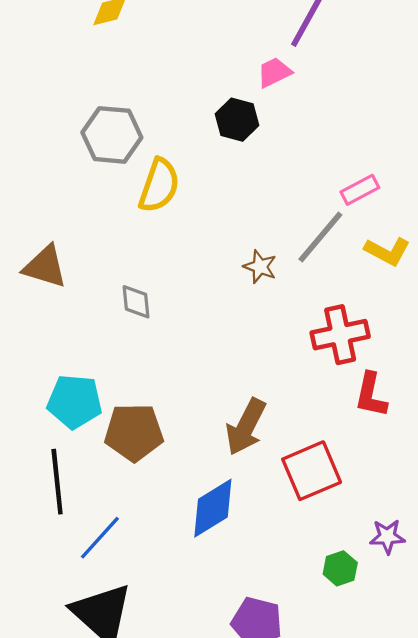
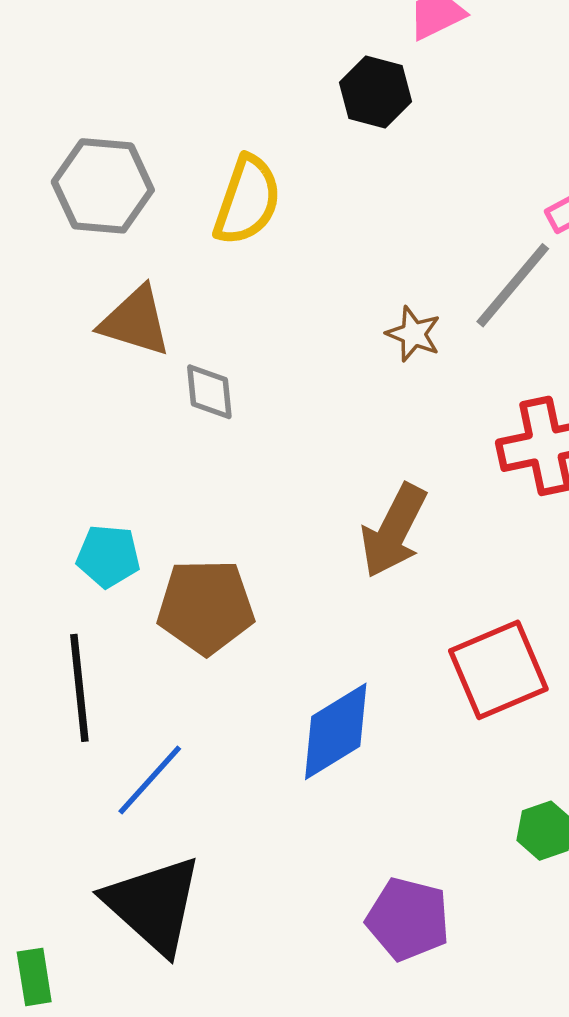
gray hexagon: (112, 135) -> (103, 186), moved
brown triangle: (45, 267) -> (135, 321), moved
cyan pentagon: (75, 402) -> (108, 556), size x0.7
brown arrow: (246, 427) -> (394, 531), moved

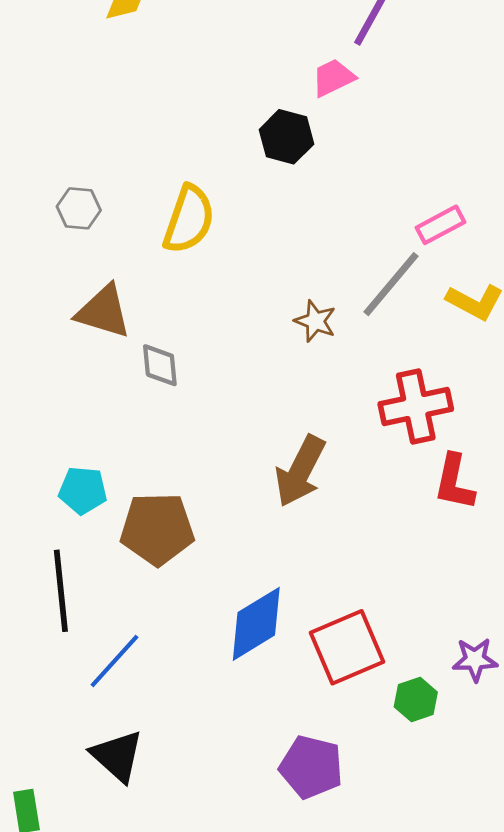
gray hexagon: (103, 186) -> (79, 208), size x0.6
red square: (498, 670) -> (347, 647), moved
black triangle: (153, 905) -> (117, 756), size x0.7

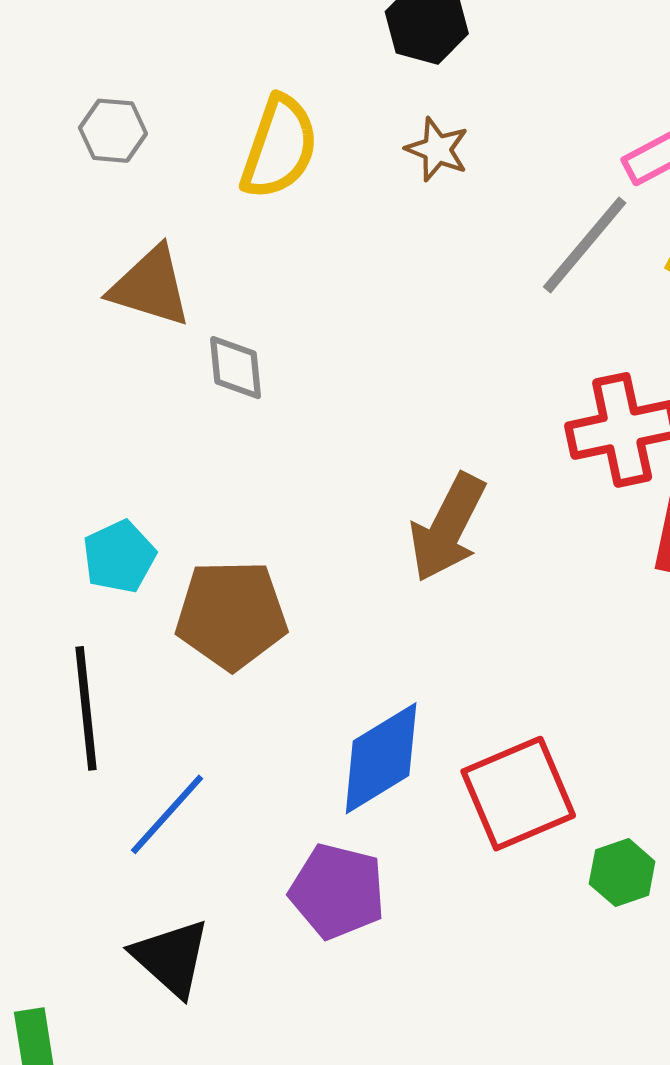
brown star: (315, 321) -> (437, 149), moved
cyan pentagon: (83, 490) -> (119, 557), turned -30
purple pentagon: (311, 767) -> (337, 891), moved

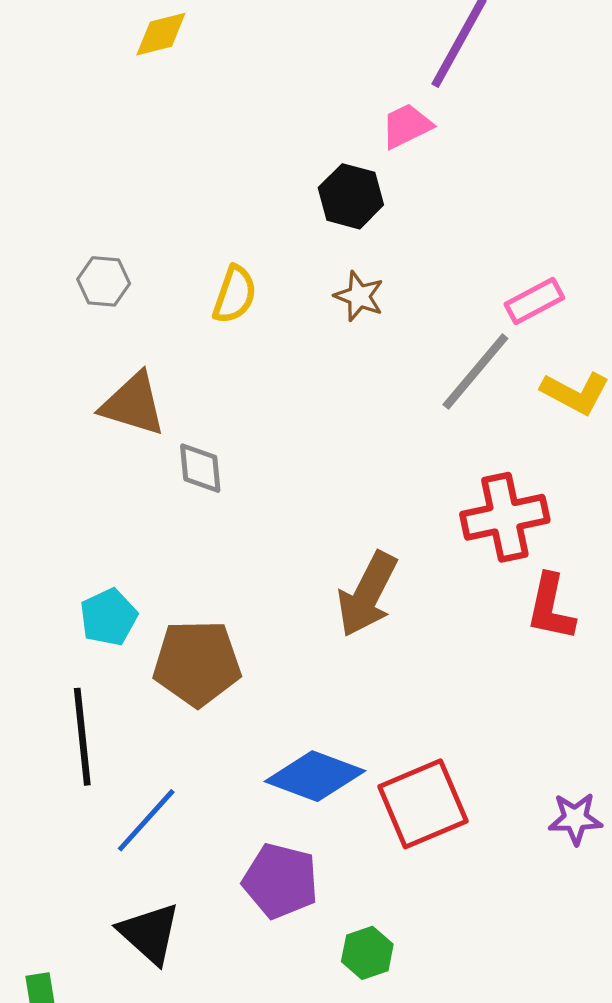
yellow semicircle: (279, 147) -> (235, 295), size x0.7
blue diamond: (381, 758) -> (315, 776), turned 52
green hexagon: (622, 873) -> (367, 953), moved

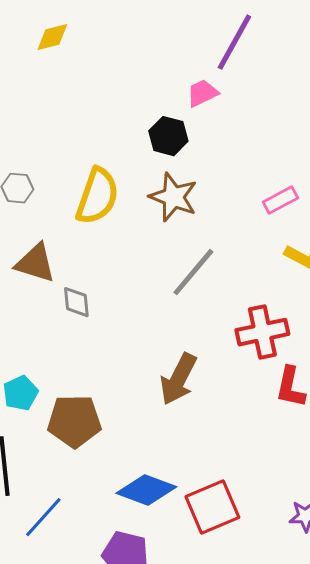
yellow semicircle: (235, 295) -> (97, 196), size x1.6
brown star: (359, 296) -> (173, 197), size x1.6
gray line: (475, 372) -> (193, 272), moved

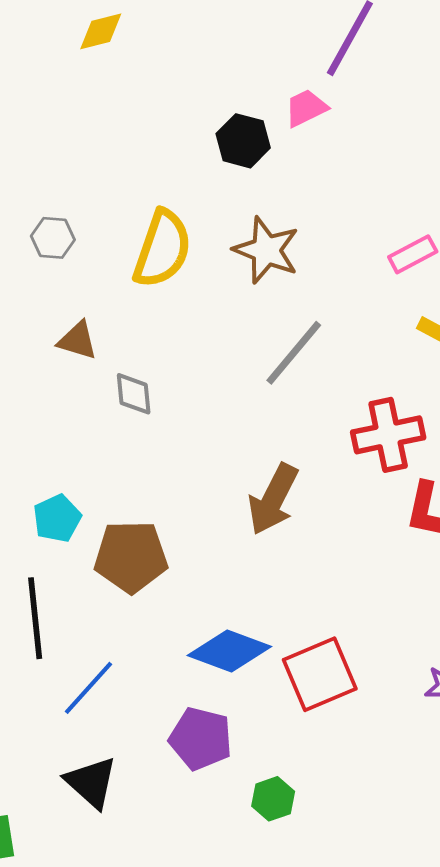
black hexagon: (168, 136) -> (243, 141), moved
brown triangle: (35, 263) -> (78, 340), size x0.7

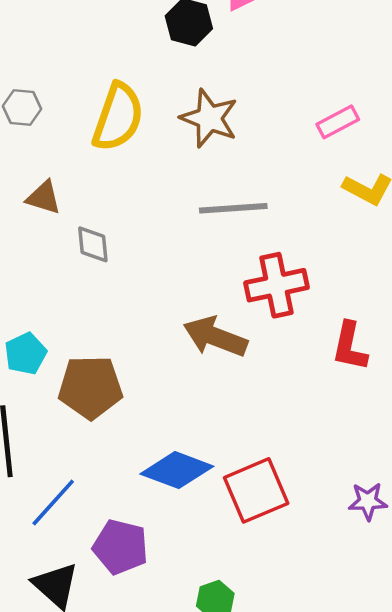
gray line: (294, 353) -> (233, 208), turned 46
red cross: (388, 435) -> (277, 285), moved
brown arrow: (273, 499) -> (215, 337), turned 84
purple pentagon: (201, 739) -> (120, 547), moved

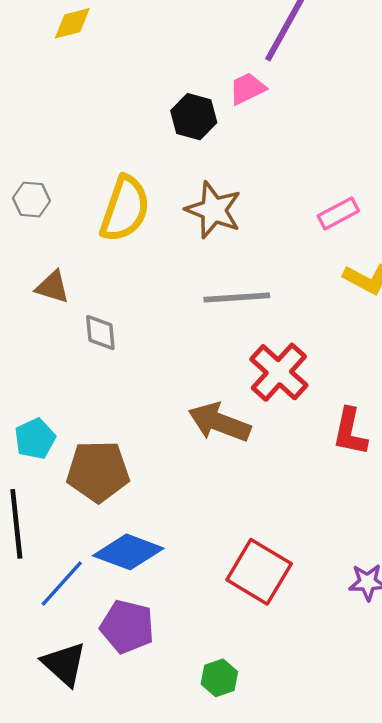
red cross: (277, 285) -> (279, 372), turned -36
blue diamond: (177, 470) -> (128, 552), moved
red square: (256, 490) -> (259, 572), turned -36

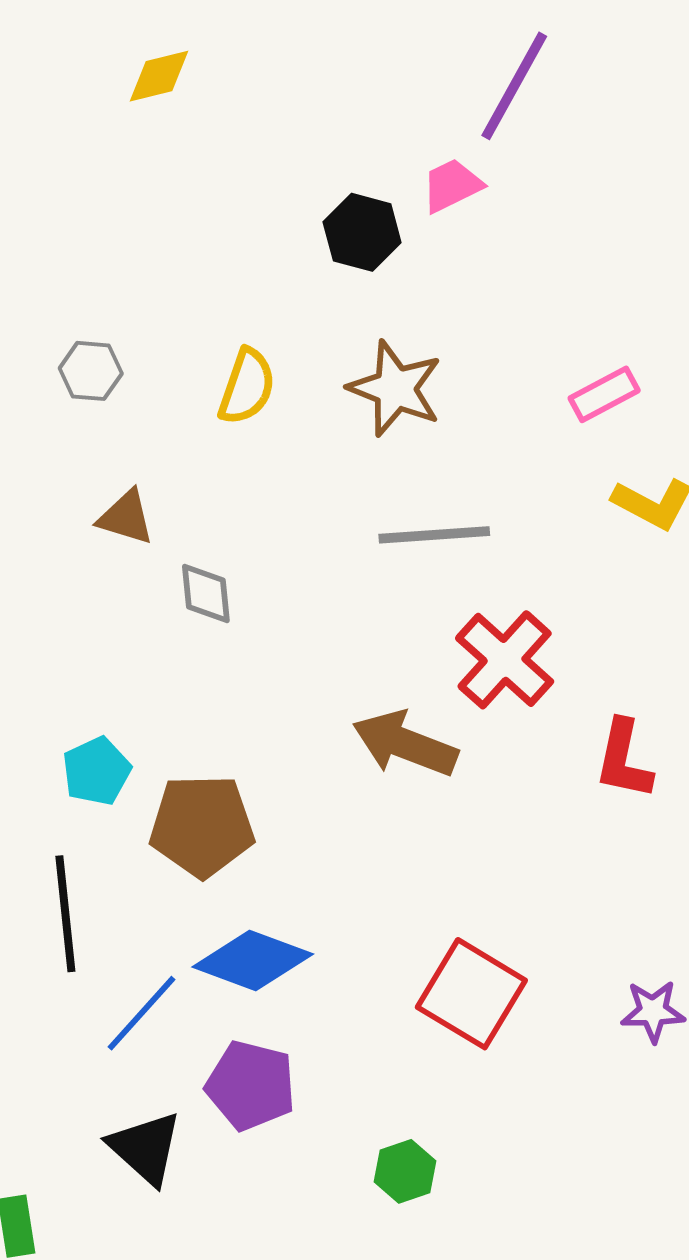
yellow semicircle: (125, 209) -> (247, 387), size x0.7

